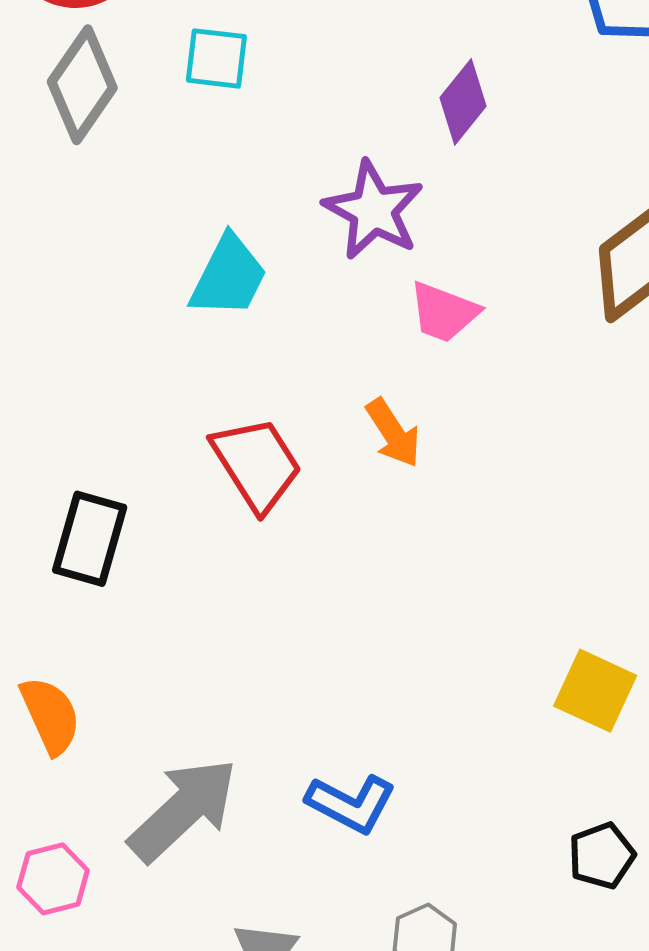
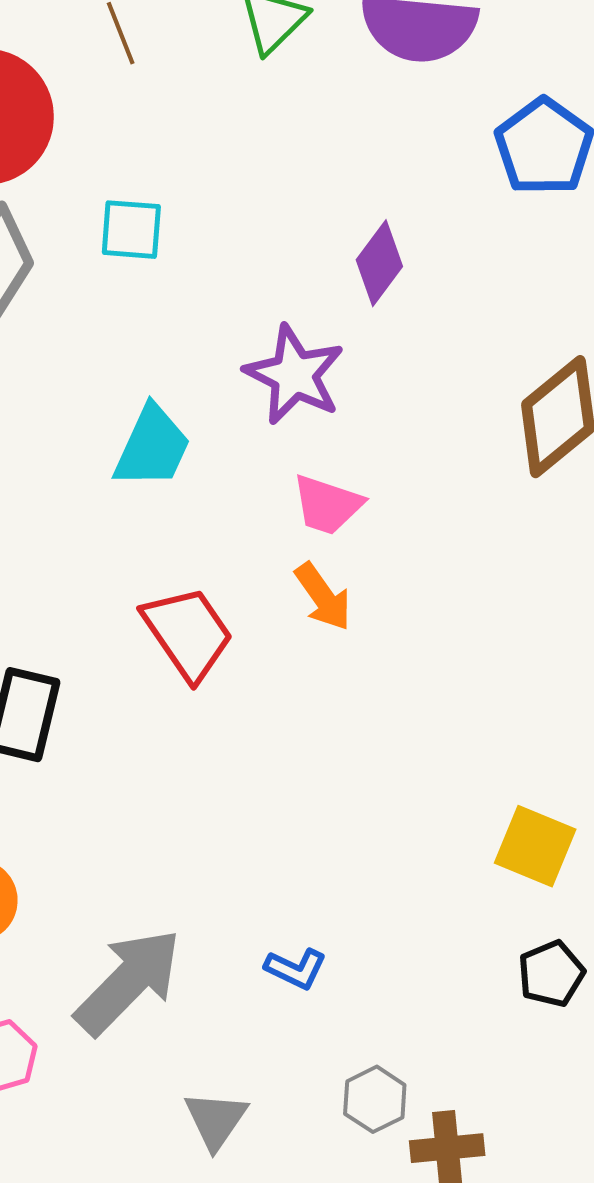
pink trapezoid: (444, 312) -> (327, 505), moved
blue L-shape: (351, 804) -> (296, 969), size x0.7
black pentagon: (602, 856) -> (551, 974), moved

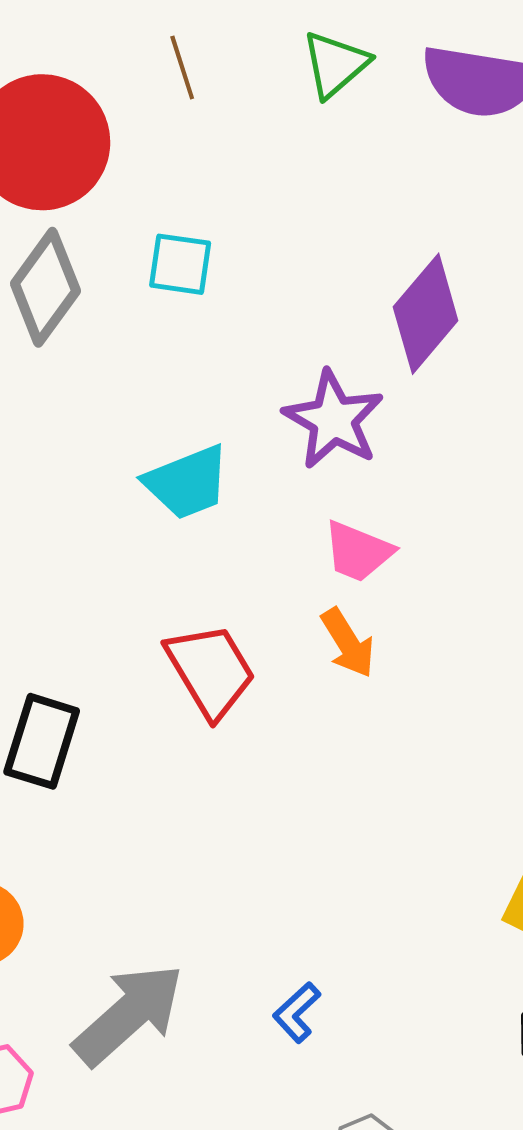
purple diamond: (379, 263) -> (426, 314), size x1.4
cyan trapezoid: (152, 447) -> (187, 482), turned 40
blue L-shape: (296, 969) -> (297, 1012), turned 108

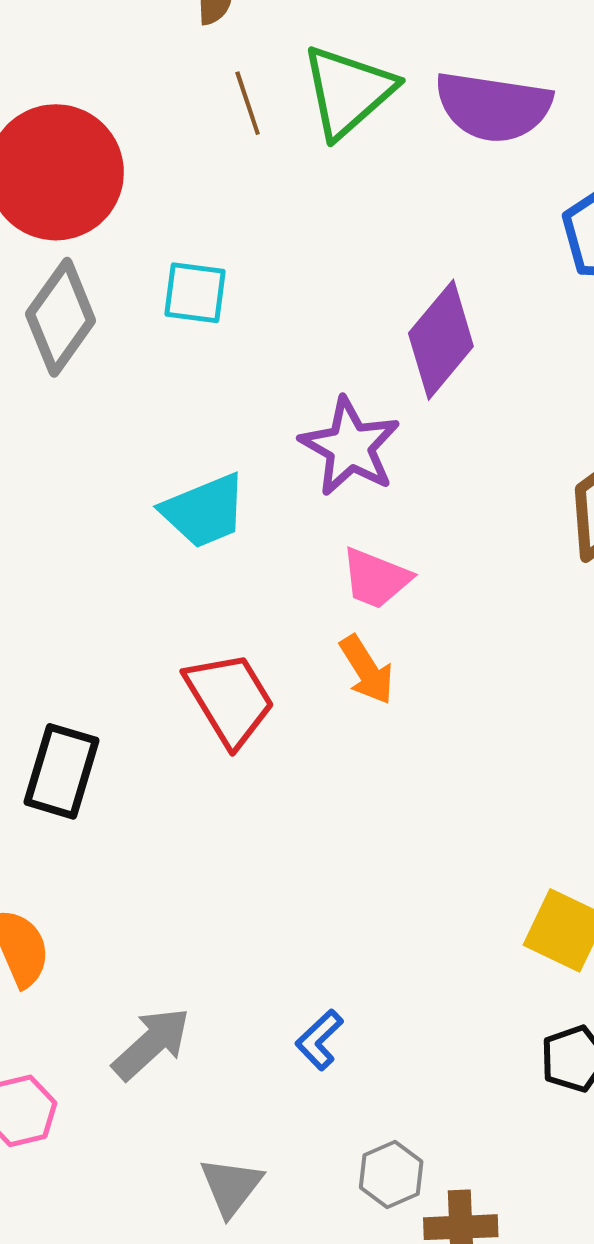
green triangle: (335, 64) -> (348, 91), size x1.4
brown line: (182, 67) -> (248, 103), moved
gray arrow: (129, 1015) -> (151, 1044), size x0.7

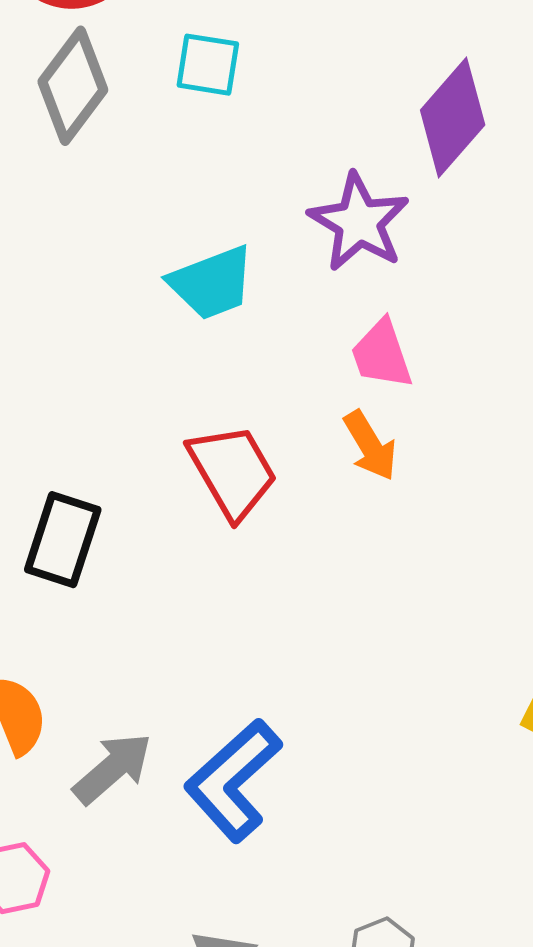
pink trapezoid: (376, 578) -> (382, 354), turned 48
blue L-shape: (319, 1040) -> (233, 780), moved, size x2.0
gray arrow: (151, 1044) -> (113, 768), moved

